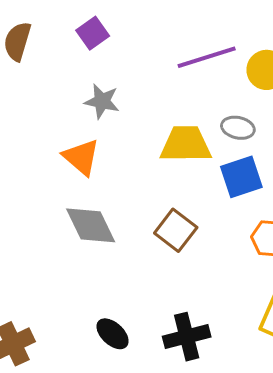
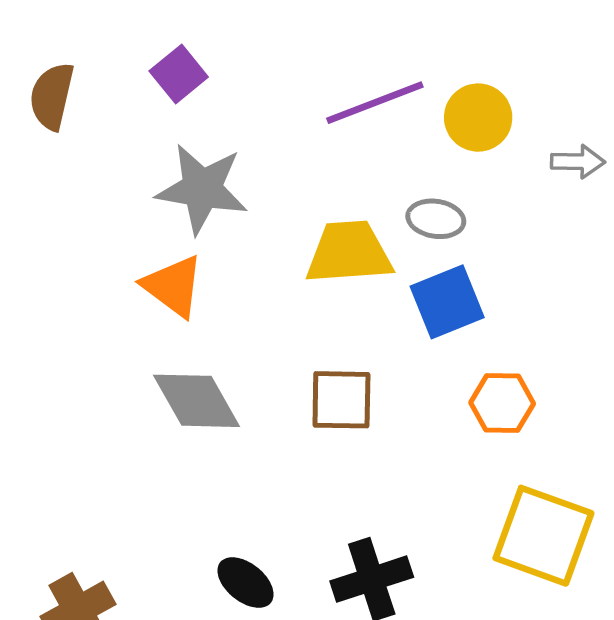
gray star: (102, 101) -> (202, 189), size x1.5
brown square: (176, 230) -> (341, 400), turned -33

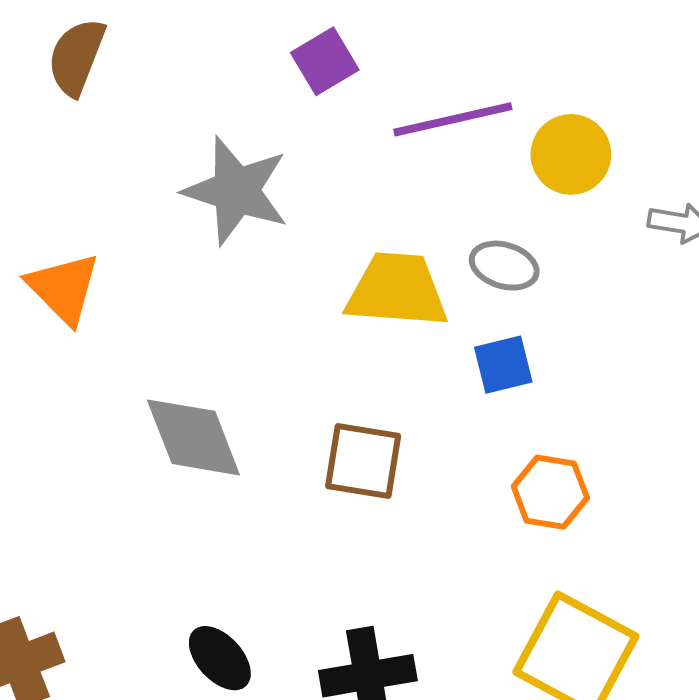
purple square: (179, 74) -> (325, 61), moved
orange triangle: (173, 286) -> (64, 288), moved
blue square: (447, 302) -> (503, 365), size x0.7

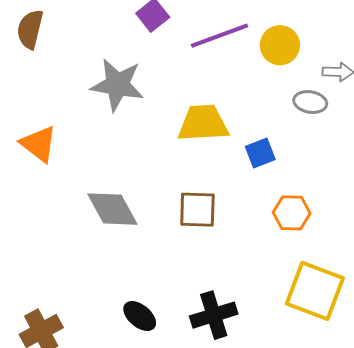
gray ellipse: (504, 266) -> (310, 102), moved

